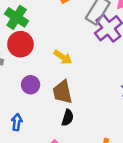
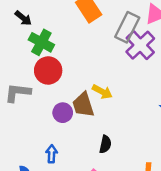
yellow arrow: (63, 57) -> (102, 92), moved
brown trapezoid: (62, 92) -> (83, 105), moved

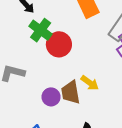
red circle: (48, 70) -> (59, 44), moved

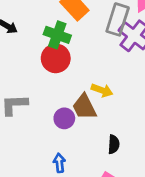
green cross: (41, 30) -> (57, 35), moved

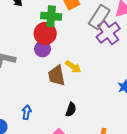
green cross: (57, 35) -> (51, 16), turned -30
purple circle: (64, 118) -> (43, 49), moved

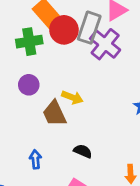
red circle: (45, 33) -> (64, 30), moved
black semicircle: (71, 110) -> (83, 151), turned -72
blue arrow: (27, 112) -> (35, 159), moved

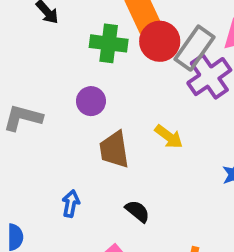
yellow arrow: (72, 97) -> (169, 137), moved

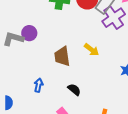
purple circle: (91, 101) -> (29, 33), moved

